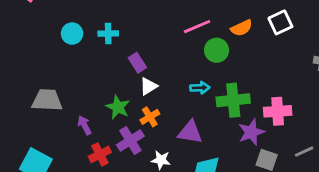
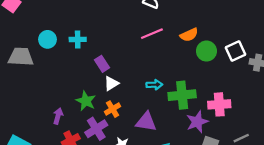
white square: (280, 22) -> (236, 51), moved
green circle: (217, 50) -> (206, 51), moved
gray trapezoid: (47, 100) -> (21, 57), moved
purple arrow: (85, 125) -> (58, 116), turned 42

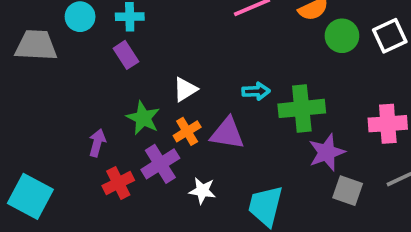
purple rectangle: (102, 64) -> (126, 55), moved
pink cross: (219, 104) -> (388, 124), moved
purple triangle: (146, 122) -> (227, 133), moved

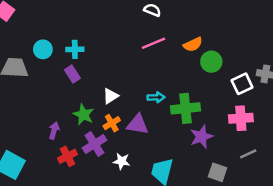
white square: (390, 36) -> (242, 84), moved
gray square: (348, 191) -> (217, 172), moved

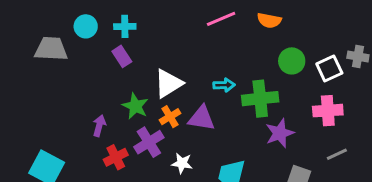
orange semicircle: (193, 44) -> (269, 20), turned 36
green circle: (211, 62) -> (292, 61), moved
white triangle: (111, 96) -> (168, 84), size x1.5

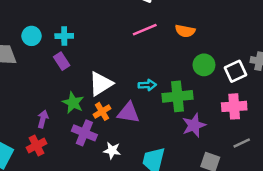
purple cross: (149, 142) -> (84, 133), turned -35
red cross: (116, 157) -> (37, 145), moved

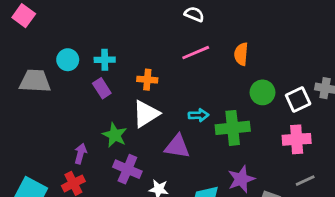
orange semicircle: (185, 31) -> (241, 54), turned 84
orange cross: (102, 111) -> (147, 80), moved, turned 36
purple star: (194, 125) -> (241, 179), moved

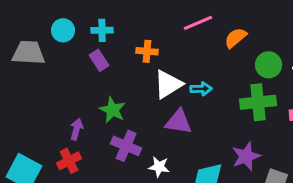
orange semicircle: (241, 54) -> (236, 38), moved, turned 45
white triangle: (146, 114) -> (168, 84), moved
green cross: (233, 128) -> (258, 102), moved

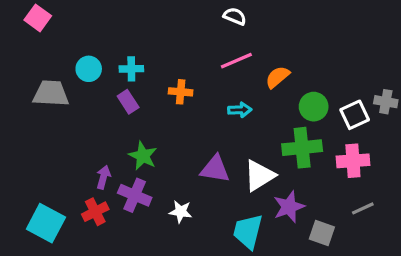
white triangle: (168, 84) -> (259, 176), moved
cyan arrow: (201, 89) -> (240, 110), moved
purple cross: (126, 146) -> (135, 195), moved
white star: (159, 167) -> (181, 212), moved

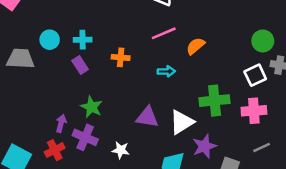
green circle: (314, 107) -> (263, 41), moved

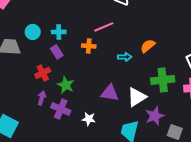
pink line: (164, 33) -> (104, 27), moved
orange semicircle: (196, 46) -> (148, 46), moved
red cross: (55, 150) -> (43, 73), moved

